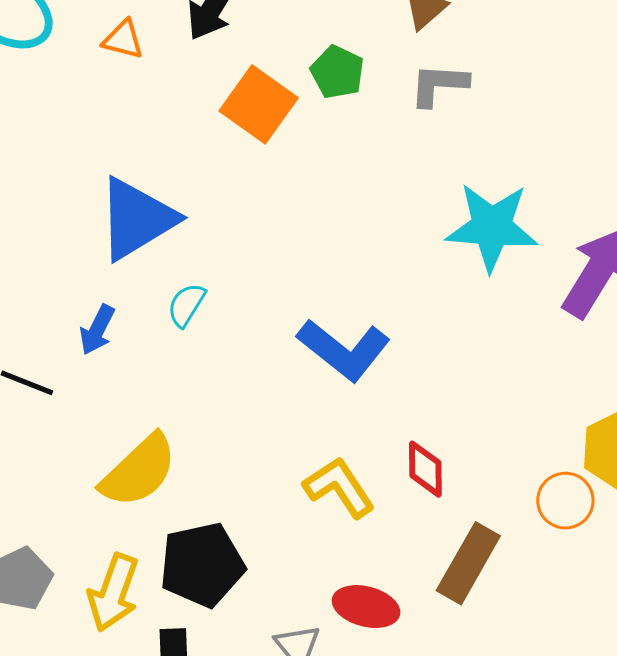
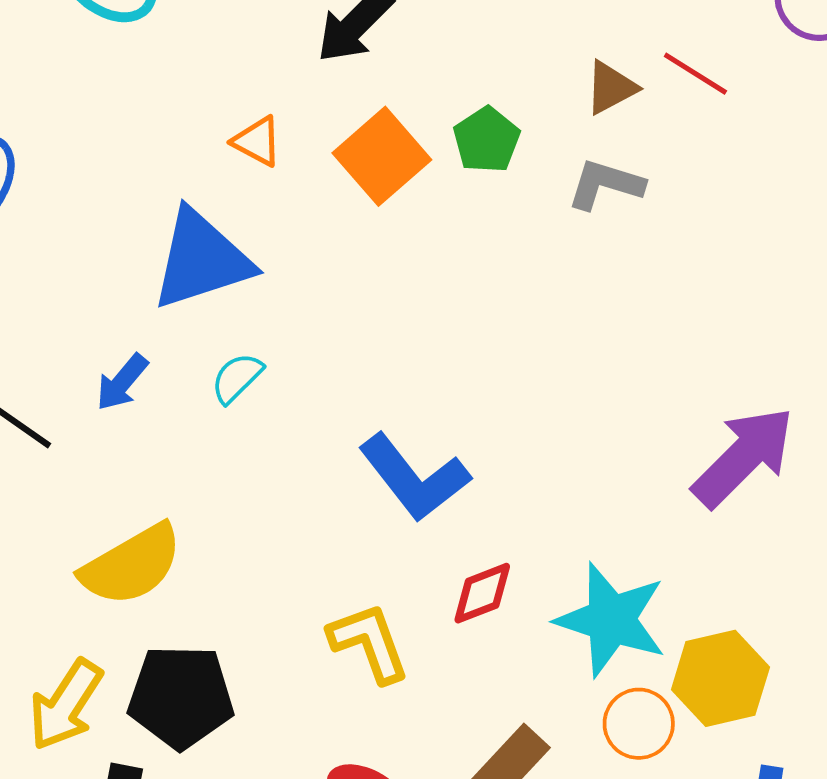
orange triangle: (123, 40) -> (257, 141), moved
cyan star: (492, 227) -> (611, 620), moved
red diamond: (425, 469) -> (482, 593), moved, turned 56

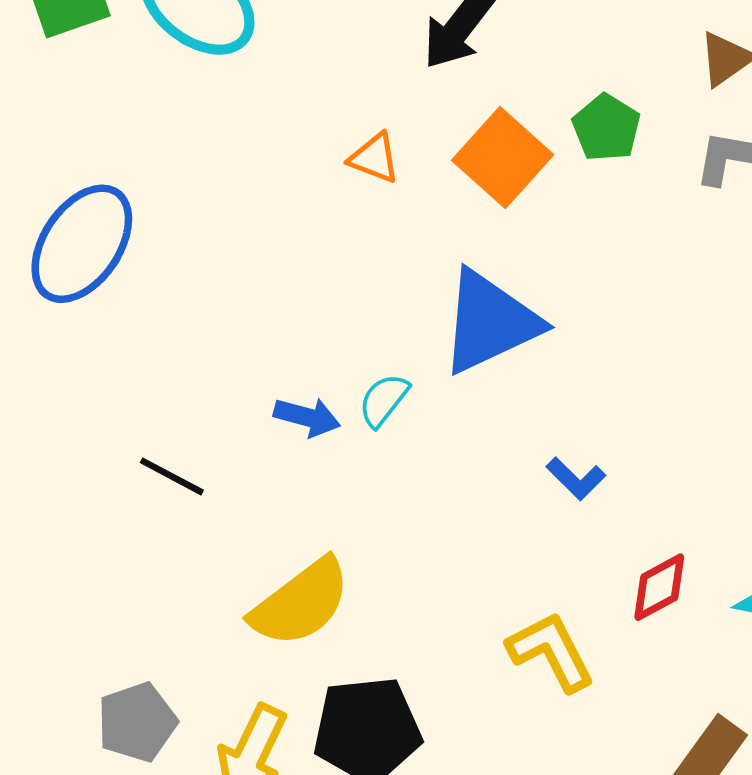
blue triangle: (201, 260) -> (490, 322), moved
blue arrow: (122, 382) -> (307, 417), moved, turned -108
blue L-shape: (414, 478) -> (576, 479), size x0.5

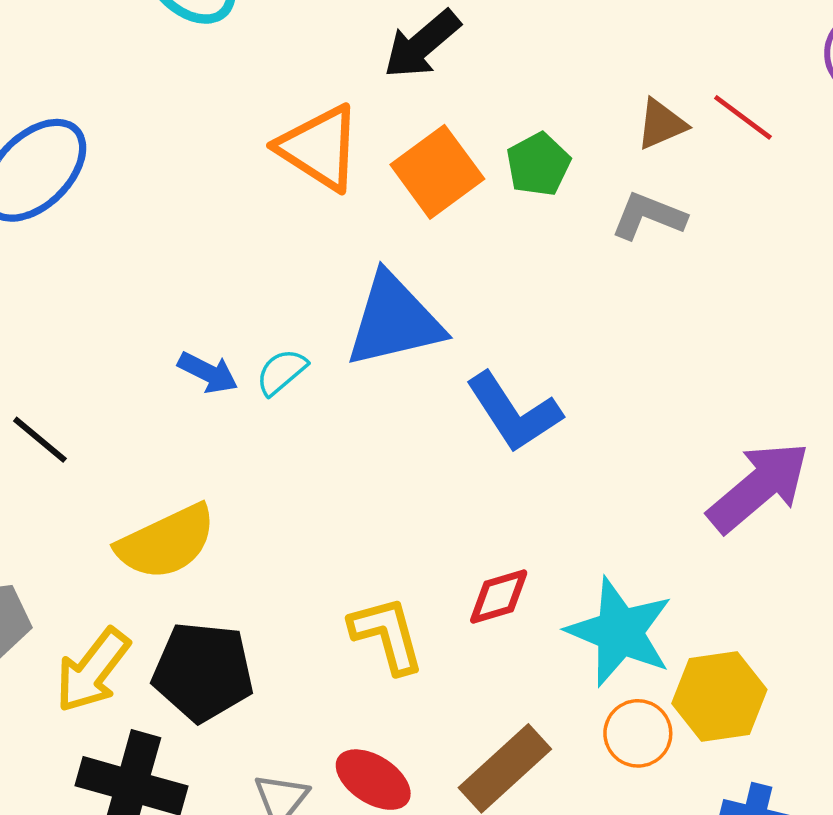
orange triangle: (374, 158) -> (319, 148), size x1.8
black line: (172, 476) -> (40, 440), moved
blue L-shape: (576, 479) -> (514, 412), moved, size x1.8

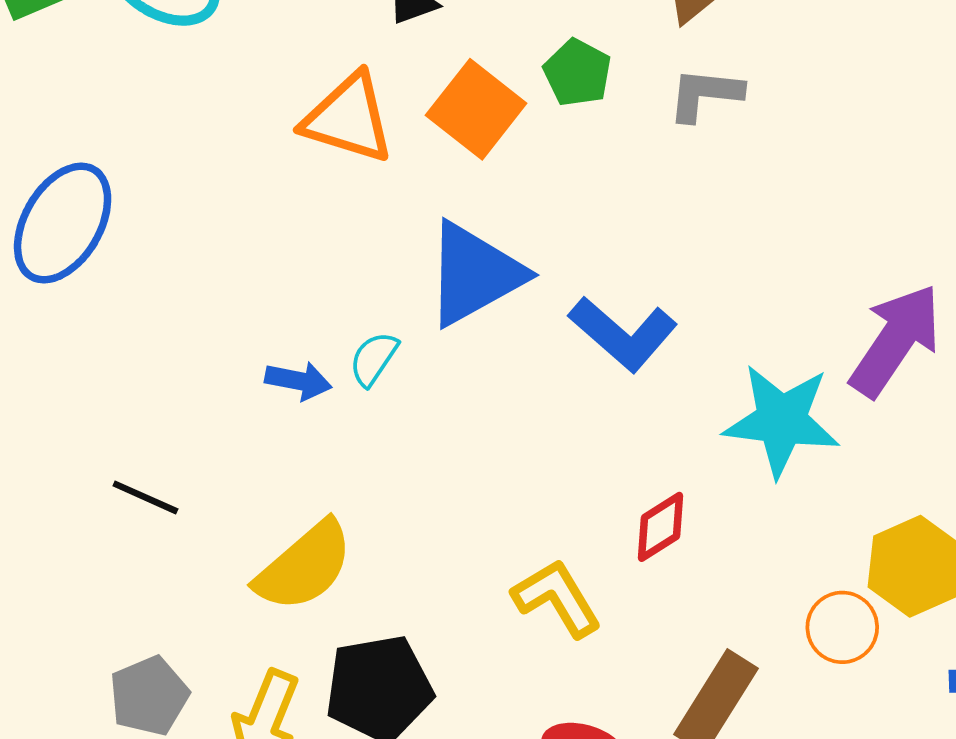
cyan star: (620, 632) -> (781, 420), moved

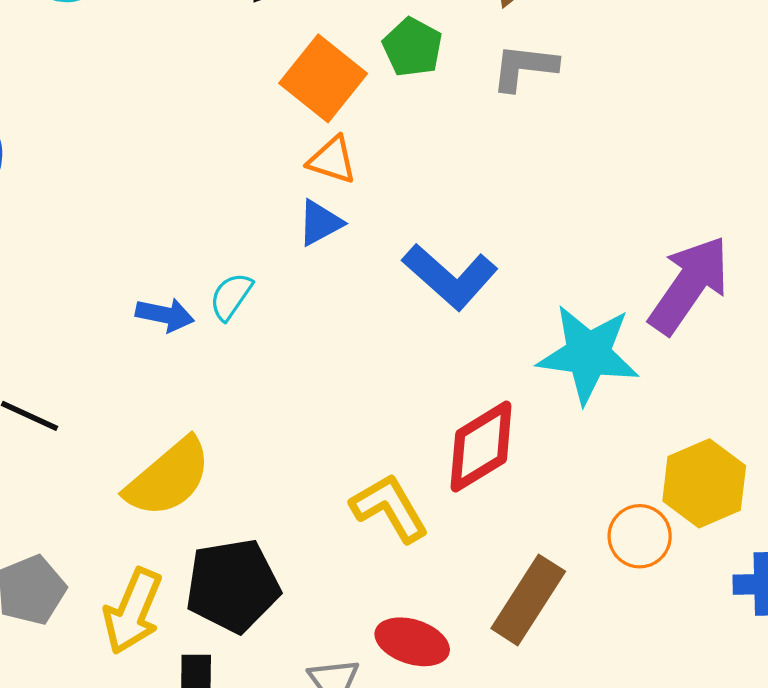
orange triangle: (348, 118) -> (332, 160), moved, size x0.6
blue triangle: (474, 274) -> (320, 223), size x0.5
red diamond: (660, 527) -> (481, 446), size x1.5

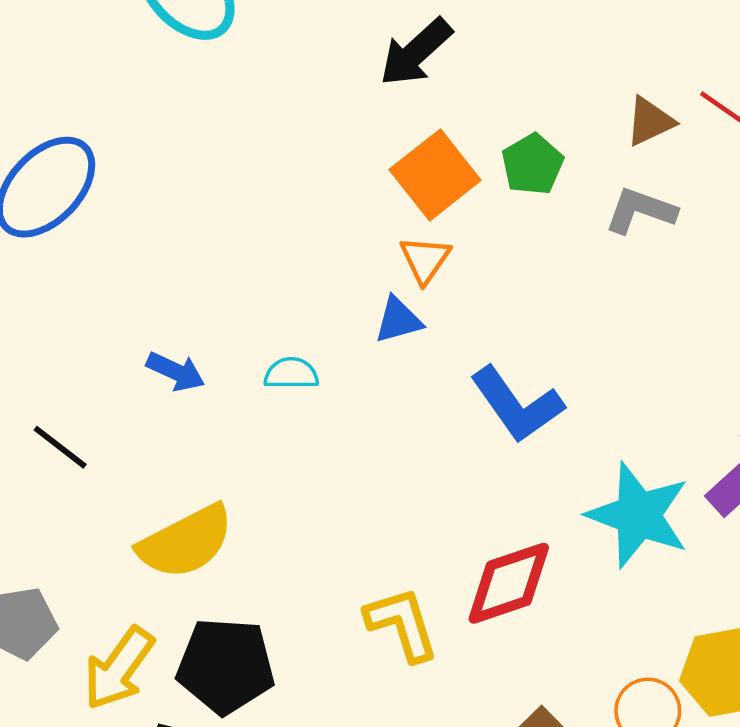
orange triangle: (332, 160) -> (425, 259), turned 34
cyan semicircle: (231, 296) -> (291, 373), turned 42
blue arrow: (165, 315) -> (176, 371), moved

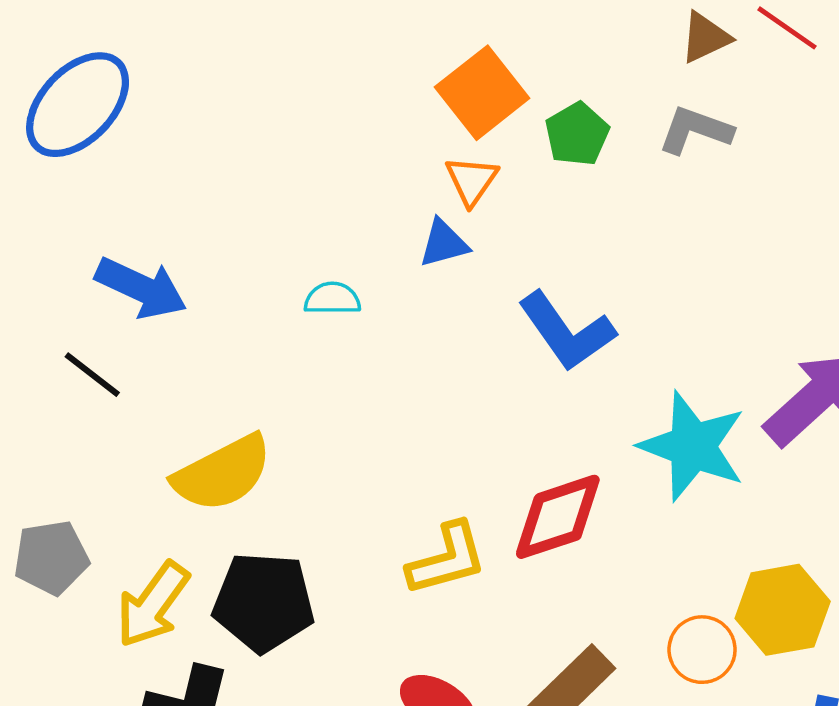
green pentagon: (532, 164) -> (577, 134), moved
blue arrow: (176, 371) -> (141, 288), moved, size x1.5
yellow L-shape: (402, 624) -> (447, 559), turned 92

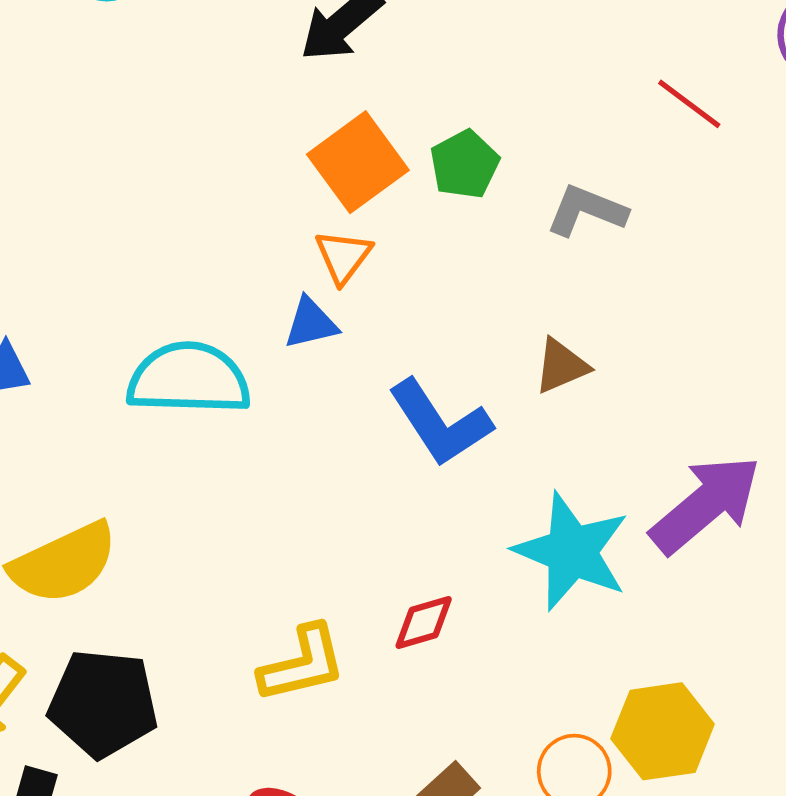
brown triangle: (705, 37) -> (561, 366), moved
green pentagon: (577, 134) -> (465, 164), moved
cyan semicircle: (332, 299) -> (189, 379), size x2.0
red diamond: (558, 517) -> (424, 623), size x0.6

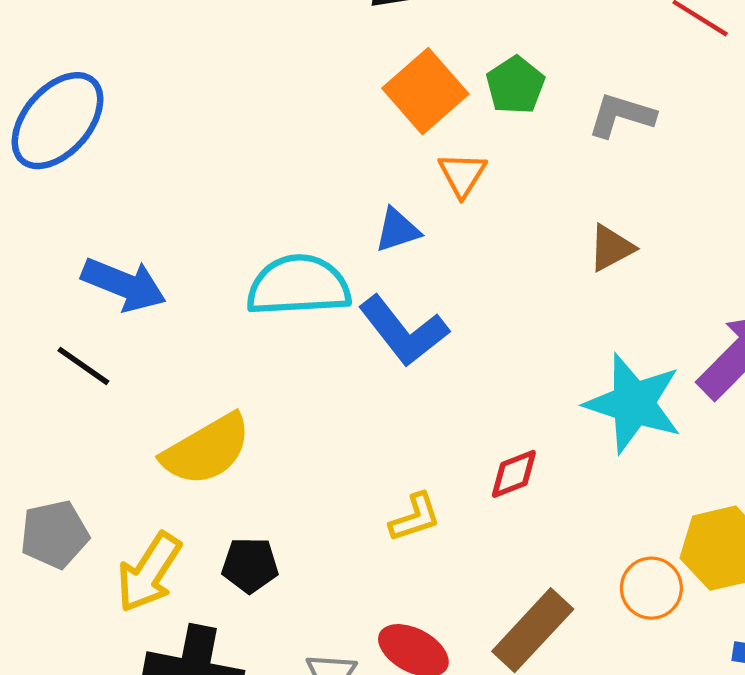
orange triangle: (343, 256) -> (462, 174), moved
blue L-shape: (440, 423) -> (404, 331), moved
yellow L-shape: (302, 664) -> (415, 517), size x0.7
black pentagon: (103, 703) -> (250, 565), size x0.6

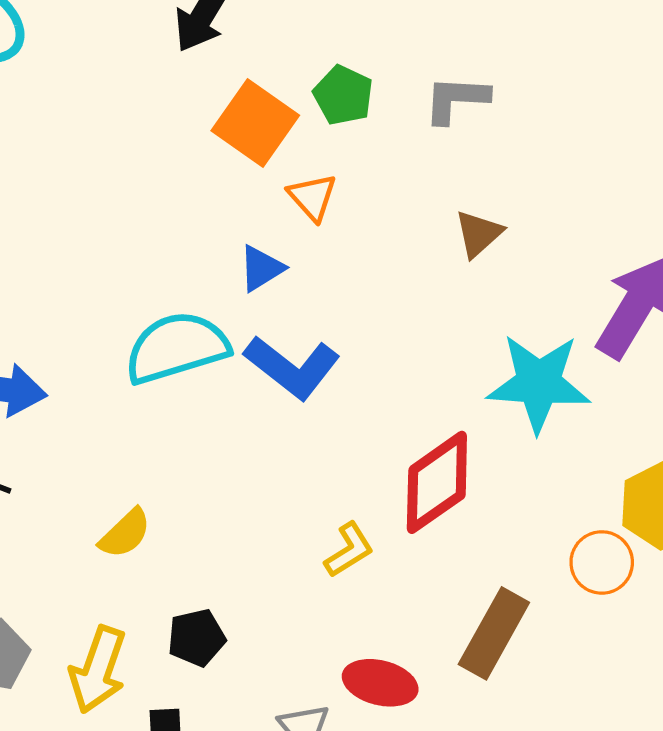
yellow semicircle: (207, 450) -> (125, 533), size x0.6
red diamond: (514, 474) -> (437, 482), size x1.8

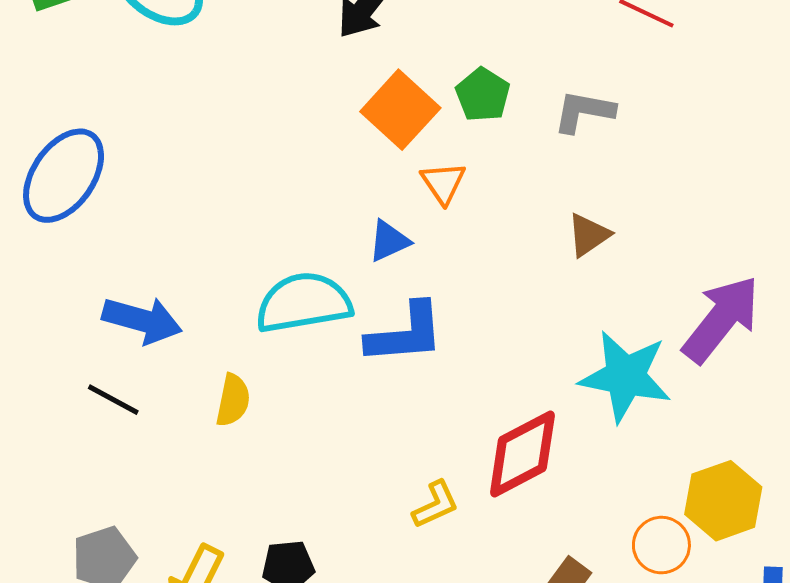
blue L-shape: (292, 367) -> (405, 334), turned -50
yellow semicircle: (125, 533) -> (233, 400), moved, turned -42

